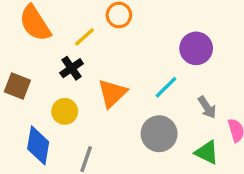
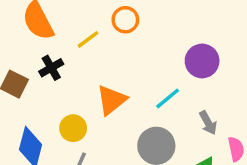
black cross: (72, 68) -> (51, 68), moved
yellow circle: (65, 111) -> (73, 128), moved

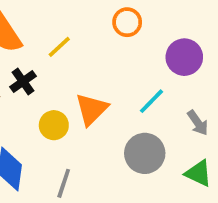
orange circle: (125, 20) -> (127, 22), moved
yellow circle: (73, 128) -> (54, 125), moved

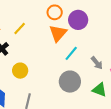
purple circle: (184, 57) -> (78, 20), moved
orange triangle: (92, 109) -> (58, 33), moved

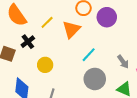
orange triangle: (58, 33) -> (71, 29), moved
cyan line: (71, 53) -> (89, 55), moved

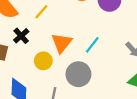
orange triangle: (71, 29) -> (62, 43), moved
gray circle: (95, 79) -> (78, 74), moved

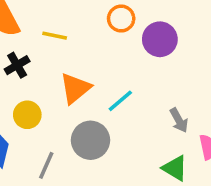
yellow line: (41, 12) -> (55, 36), turned 49
yellow circle: (43, 61) -> (27, 115), moved

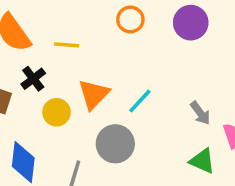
purple circle: (160, 39) -> (191, 23), moved
yellow circle: (27, 115) -> (57, 112), moved

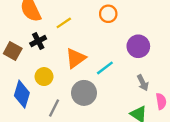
purple circle: (191, 23) -> (138, 46), moved
yellow line: (67, 45) -> (64, 23), turned -49
yellow circle: (57, 112) -> (44, 77), moved

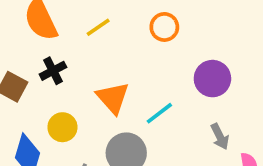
yellow line: (64, 23) -> (98, 27), moved
orange triangle: (76, 58) -> (113, 98), turned -35

